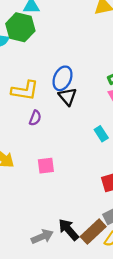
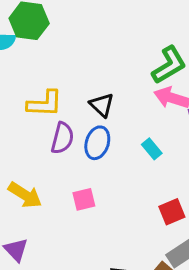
blue ellipse: (63, 78) -> (97, 143), moved
purple semicircle: (35, 118) -> (62, 138), size x1.5

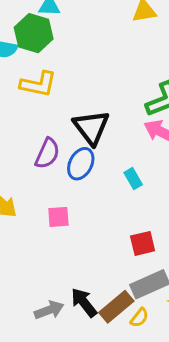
yellow L-shape: (45, 104) -> (38, 84), moved
black triangle: (102, 105) -> (91, 127), size x1.5

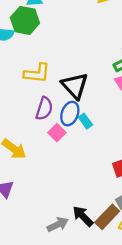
yellow L-shape: (38, 84) -> (37, 73), moved
cyan rectangle: (133, 179) -> (85, 121), moved
pink square: (58, 217) -> (57, 133), moved, turned -35

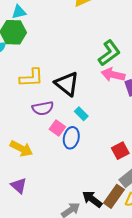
purple semicircle: (44, 109) -> (43, 108), turned 70
blue ellipse: (70, 114) -> (71, 138), moved

